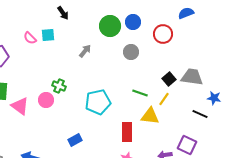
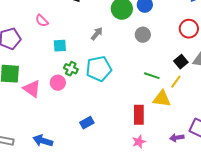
red circle: (163, 34) -> (189, 29), moved
cyan square: (48, 35) -> (60, 46), moved
cyan pentagon: (98, 102) -> (99, 69), moved

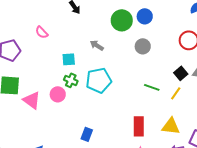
gray arrow: (97, 34) -> (97, 45), turned -96
cyan square: (60, 46) -> (69, 59), moved
yellow triangle: (162, 99) -> (171, 126), moved
blue rectangle: (87, 123) -> (87, 134), turned -40

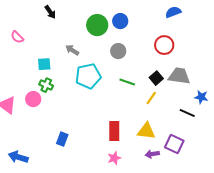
cyan pentagon: (99, 80) -> (88, 76), moved
green line: (152, 87) -> (127, 82), moved

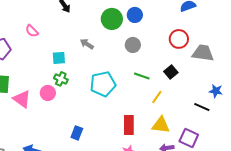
cyan pentagon: (88, 76) -> (103, 84), moved
gray trapezoid: (179, 76) -> (203, 53), moved
yellow line: (151, 98) -> (157, 97), moved

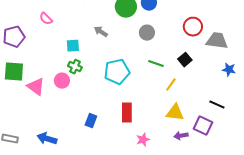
blue star: (216, 91) -> (229, 70), moved
black line: (202, 107) -> (217, 105), moved
red rectangle: (129, 125) -> (127, 113), moved

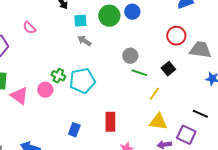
gray circle: (147, 33) -> (130, 56), moved
cyan square: (73, 46) -> (80, 21), moved
cyan pentagon: (117, 72) -> (82, 81), moved

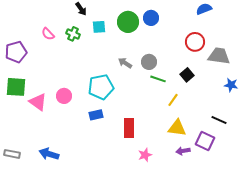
gray arrow: (84, 41) -> (125, 63), moved
green cross: (58, 76) -> (73, 34), moved
blue rectangle: (74, 130) -> (96, 115), moved, turned 56

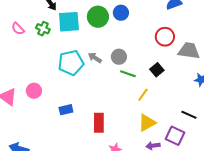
cyan square: (99, 27) -> (69, 22), size x1.6
cyan pentagon: (101, 87) -> (71, 63), moved
yellow triangle: (177, 128) -> (147, 123), turned -36

